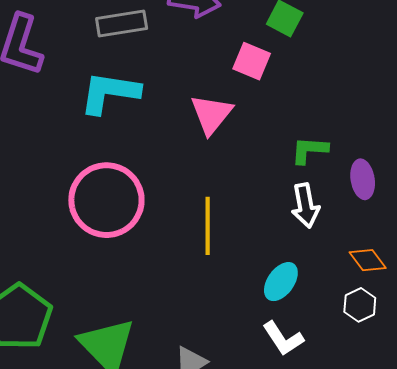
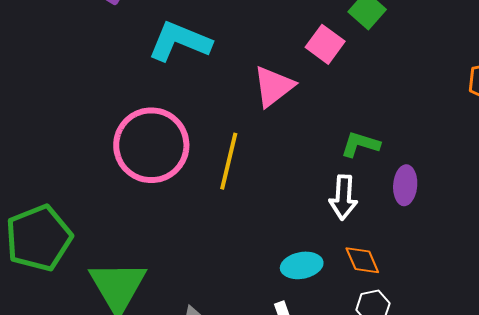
yellow line: (208, 226) -> (229, 161), moved
orange diamond: (368, 260) -> (362, 260), moved
cyan ellipse: (281, 282) -> (302, 265), turned 30

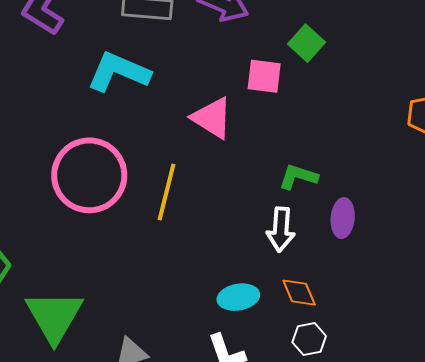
pink square: (325, 44) -> (264, 76), turned -30
pink triangle: (274, 86) -> (212, 118), turned -51

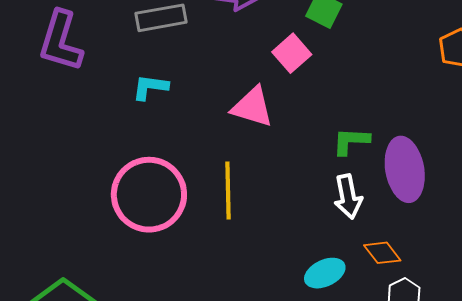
cyan L-shape: (119, 72) -> (150, 87), size x0.6
pink square: (264, 76) -> (292, 53), turned -33
purple ellipse: (343, 218) -> (405, 169), size x1.6

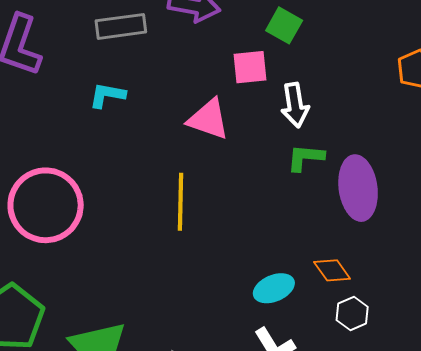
pink square: (292, 53) -> (250, 67), turned 33
pink circle: (149, 195) -> (46, 205), moved
white arrow: (348, 197) -> (295, 105), moved

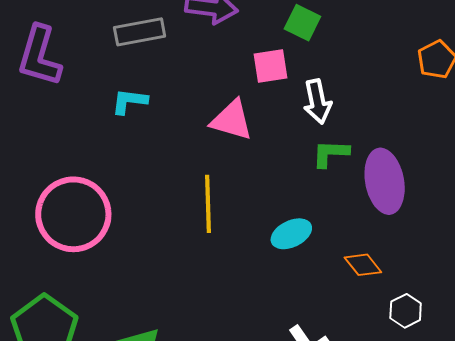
cyan ellipse: (274, 288) -> (291, 234), moved
white hexagon: (352, 313) -> (406, 311), moved

